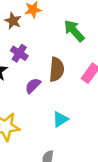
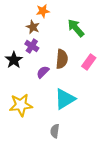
brown star: (13, 21) -> (33, 27), moved
cyan triangle: (60, 119) -> (65, 99), size x1.6

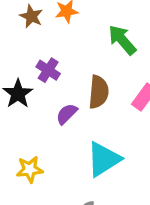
brown star: (33, 27) -> (31, 16), moved
yellow star: (21, 105) -> (30, 169), size x0.7

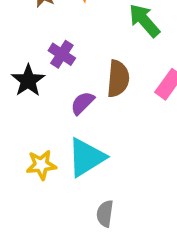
cyan triangle: (104, 159) -> (86, 157), moved

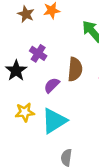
yellow star: (41, 165) -> (25, 112), moved

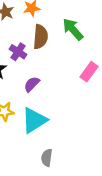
brown semicircle: (75, 69) -> (40, 37), moved

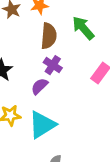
purple cross: (18, 52) -> (53, 65), moved

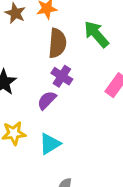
cyan triangle: (42, 125) -> (50, 144), size x0.7

